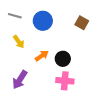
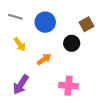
brown square: (82, 23) -> (87, 24), turned 32
black circle: (63, 59) -> (72, 43), moved

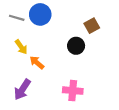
blue circle: (45, 22) -> (40, 14), moved
orange arrow: (44, 59) -> (37, 63), moved, turned -104

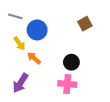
blue circle: (40, 14) -> (37, 30), moved
black circle: (76, 46) -> (71, 62), moved

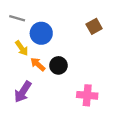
black circle: (71, 62) -> (58, 65), moved
pink cross: (67, 84) -> (87, 95), moved

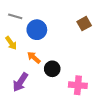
yellow arrow: (22, 48) -> (11, 43), moved
black circle: (58, 65) -> (52, 69), moved

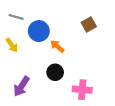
orange arrow: (34, 57) -> (57, 46), moved

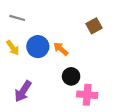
blue circle: (39, 31) -> (38, 47), moved
black circle: (55, 72) -> (71, 76), moved

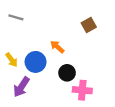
blue circle: (38, 47) -> (36, 62), moved
yellow arrow: (13, 48) -> (12, 60), moved

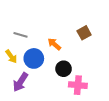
gray line: (16, 17) -> (20, 35), moved
brown square: (89, 25) -> (84, 33), moved

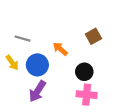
black circle: (64, 69) -> (84, 72), moved
purple arrow: (20, 82) -> (37, 91), moved

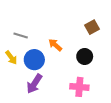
brown square: (93, 36) -> (92, 27), moved
black circle: (84, 72) -> (85, 57), moved

